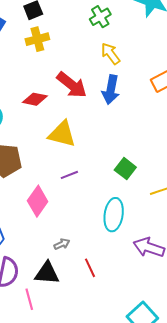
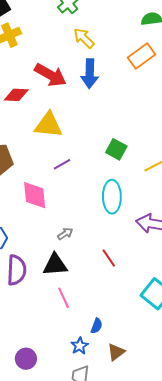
pink diamond: (38, 201) -> (35, 195), turned -32
red line: (90, 268) -> (109, 258), moved
pink line: (29, 299) -> (64, 298), moved

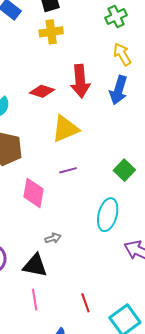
red arrow: (50, 75) -> (80, 81), turned 40
yellow triangle: (48, 125) -> (65, 129), turned -44
red line: (109, 258) -> (85, 303), moved

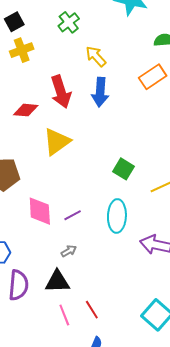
green cross: (116, 16) -> (69, 22), moved
purple line: (68, 170) -> (73, 215), moved
red line: (85, 303) -> (92, 310), moved

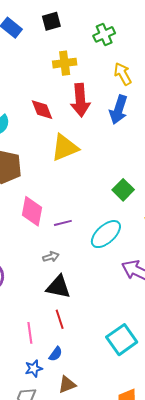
yellow cross: (22, 50) -> (65, 63), moved
red diamond: (26, 110) -> (42, 110), turned 50
cyan ellipse: (117, 216) -> (106, 234), turned 32
black triangle: (57, 282) -> (58, 287), moved
pink line: (64, 315) -> (30, 333), moved

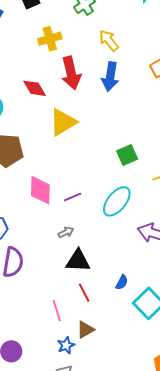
green square: (123, 190) -> (127, 155), turned 30
blue semicircle: (56, 354) -> (122, 282), moved
brown triangle: (67, 385) -> (85, 330), moved

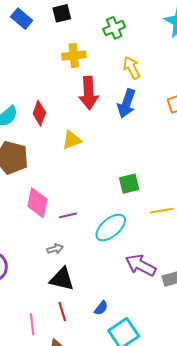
red diamond: (35, 88) -> (39, 113), moved, turned 40
yellow triangle: (63, 122) -> (72, 140), size x0.7

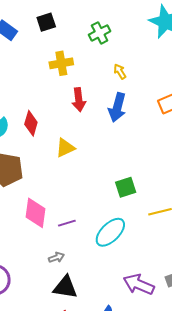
yellow arrow: (132, 68) -> (120, 72), size x0.7
red arrow: (89, 93) -> (79, 100), size x0.7
purple arrow: (141, 265) -> (139, 284), moved

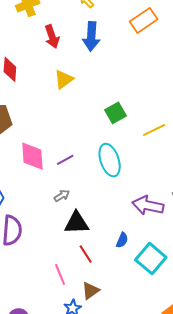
yellow triangle: (65, 148) -> (64, 79), moved
cyan ellipse: (110, 232) -> (110, 160), turned -52

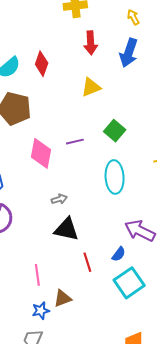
green square: (115, 113) -> (115, 131), moved, turned -35
purple line: (65, 160) -> (75, 142), moved
blue semicircle: (122, 240) -> (119, 254), moved
red line: (86, 254) -> (87, 262), moved

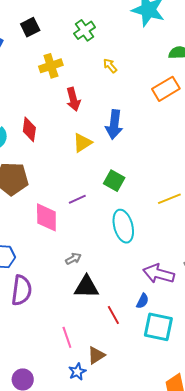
blue arrow: (129, 53) -> (114, 124), moved
cyan square: (129, 283) -> (158, 327), turned -32

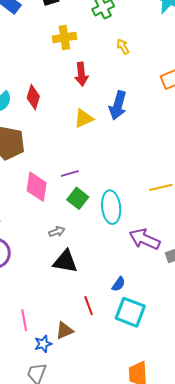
green square: (114, 181) -> (78, 198), moved
purple arrow: (159, 274) -> (145, 239), moved
red line: (113, 315) -> (89, 306), moved
pink line: (67, 337) -> (24, 320), moved

